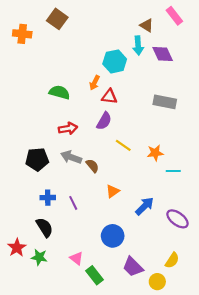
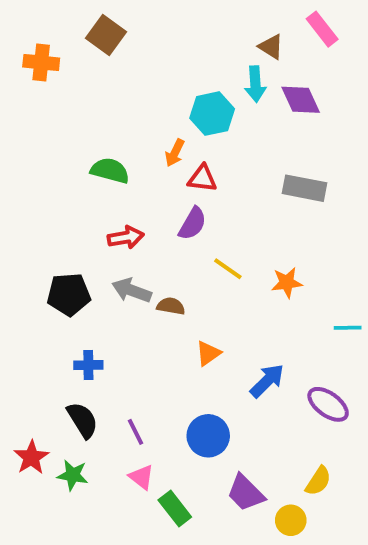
brown semicircle: (92, 166) -> (171, 306), turned -40
cyan line: (173, 171) -> (348, 328), moved
purple line: (73, 203) -> (136, 432), moved

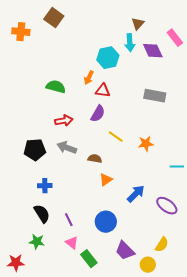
pink rectangle: (322, 29) -> (175, 38), moved
brown triangle: (271, 47) -> (138, 24), turned 40
brown semicircle: (171, 306) -> (95, 159), moved
red star: (31, 457) -> (16, 263), moved, turned 30

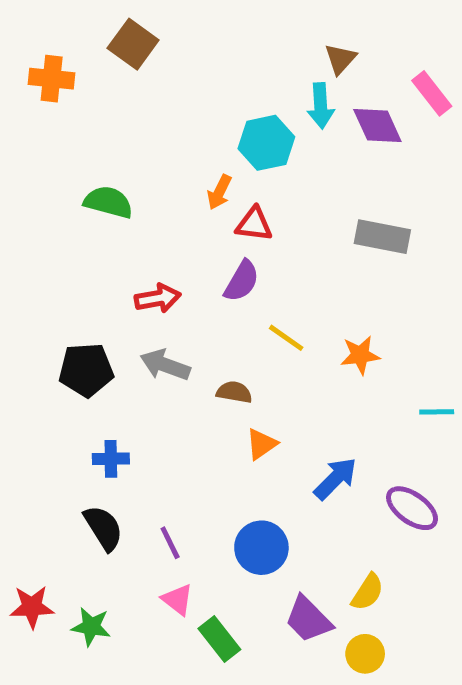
green semicircle: (56, 87) -> (108, 202), moved
green star: (37, 242) -> (91, 627), moved
yellow semicircle: (162, 245) -> (368, 592), moved
red star: (16, 263) -> (32, 607), moved

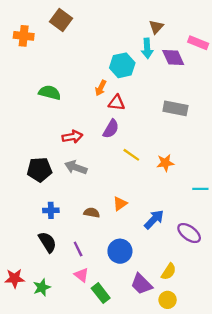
pink rectangle: (432, 93) -> (198, 43), turned -30
brown semicircle: (234, 392) -> (92, 213), moved
green star: (91, 627) -> (42, 287), turned -30

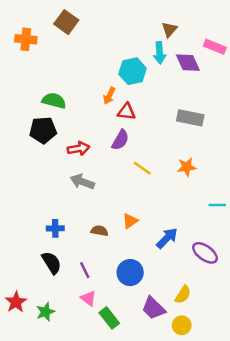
orange star: (165, 163) -> (187, 167), moved
black pentagon: (40, 170) -> (43, 130), moved
red star: (15, 278) -> (16, 302), turned -30

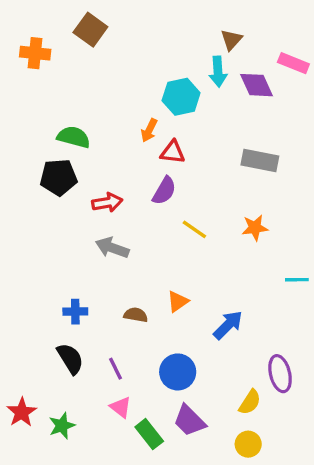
purple ellipse: (205, 253) -> (280, 374), moved, turned 40
purple trapezoid: (153, 308) -> (189, 421), moved

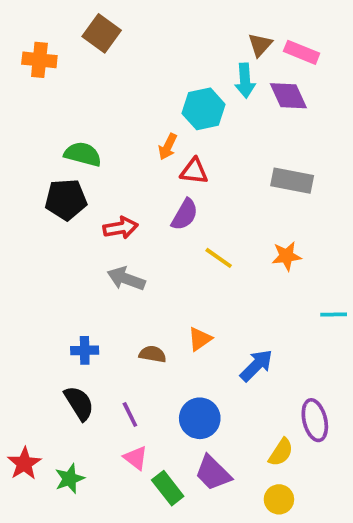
pink rectangle: (293, 63) -> (302, 52), moved

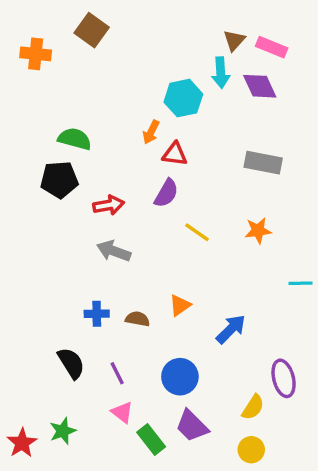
blue cross: (85, 350) -> (97, 314), moved
red star: (24, 464) -> (22, 443), moved

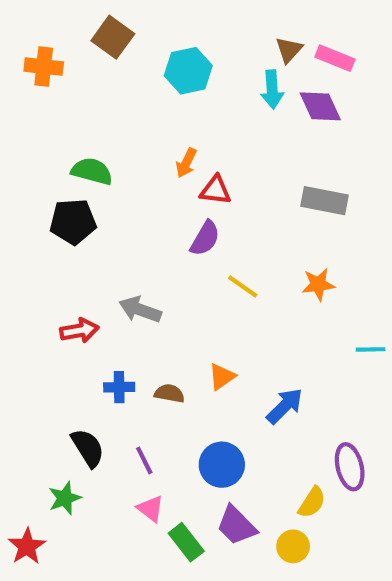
cyan hexagon: (183, 98) -> (188, 71), moved
red arrow: (109, 205) -> (79, 331), moved
green star: (63, 431) -> (65, 498), moved
yellow circle: (251, 450) -> (293, 546), moved

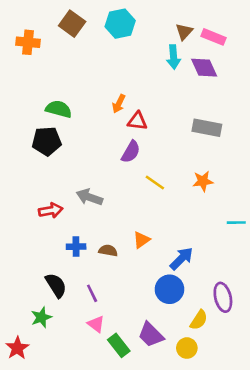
cyan hexagon: (188, 71) -> (120, 24), moved
blue circle: (222, 465) -> (169, 289), moved

